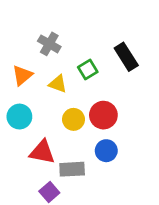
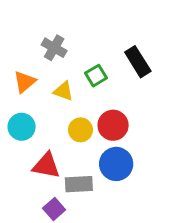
blue circle: (106, 151) -> (116, 164), size x1.4

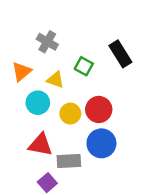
green square: (96, 76) -> (84, 66), turned -30
cyan circle: (22, 127) -> (38, 103), moved

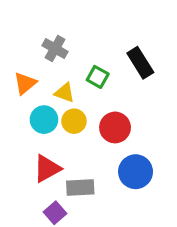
yellow circle: (70, 114) -> (74, 121), moved
blue circle: (101, 143) -> (136, 172), moved
red triangle: (40, 145) -> (47, 169), turned -40

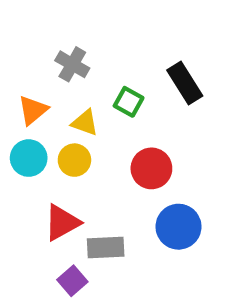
cyan circle: (44, 120) -> (29, 158), moved
yellow circle: (74, 121) -> (74, 160), moved

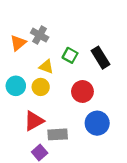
black rectangle: (185, 83) -> (101, 58), moved
orange triangle: (33, 110) -> (18, 43), moved

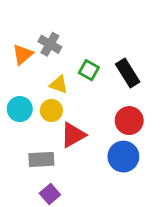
red circle: (82, 91) -> (129, 121), moved
red triangle: (34, 121) -> (73, 135), moved
gray rectangle: (58, 134) -> (41, 159), moved

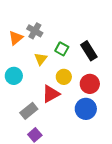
yellow triangle: (59, 85) -> (41, 59), turned 48
yellow circle: (51, 110) -> (64, 77), moved
gray rectangle: (41, 159) -> (29, 111), turned -36

